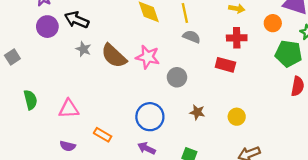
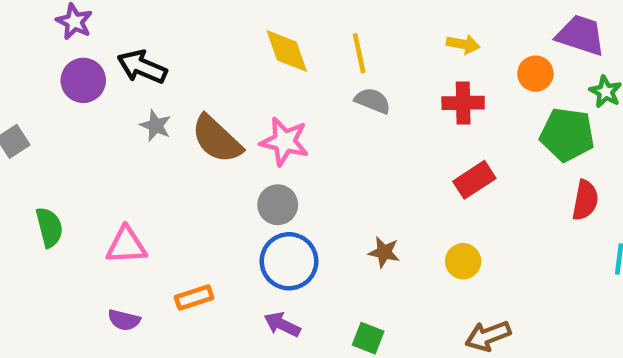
red rectangle: (225, 65) -> (474, 180), moved, turned -48
gray circle: (177, 77) -> (278, 205), moved
orange rectangle: (103, 135) -> (194, 297), turned -48

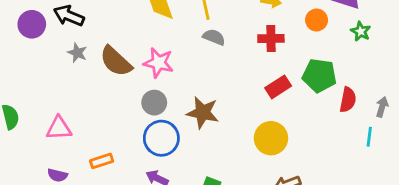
green pentagon: (567, 135) -> (319, 76), moved
brown star: (384, 252) -> (203, 113), moved, size x1.6
yellow circle: (463, 261) -> (271, 138), size x1.5

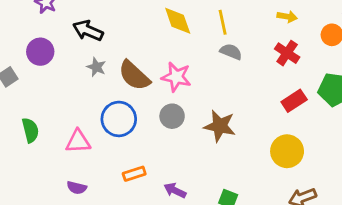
purple circle: (32, 24) -> (40, 52), moved
red cross: (271, 39) -> (287, 53), turned 35
blue circle: (161, 138) -> (119, 119), moved
orange rectangle: (102, 161) -> (134, 174), moved

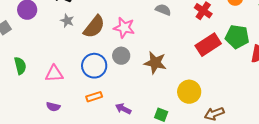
brown semicircle: (134, 75) -> (94, 27), turned -95
red rectangle: (294, 101) -> (208, 45), size x1.4
blue circle: (119, 119) -> (94, 66), moved
yellow circle: (287, 151) -> (189, 92), moved

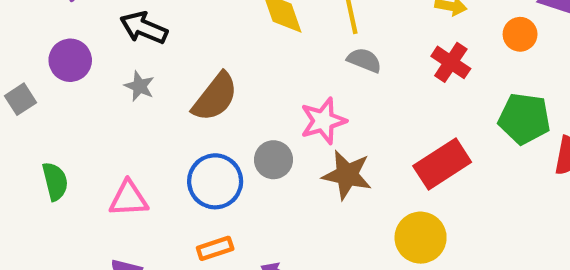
gray star: (67, 21) -> (139, 86), moved
pink star: (124, 28) -> (323, 121), moved, turned -30
red rectangle: (208, 45) -> (442, 164), moved

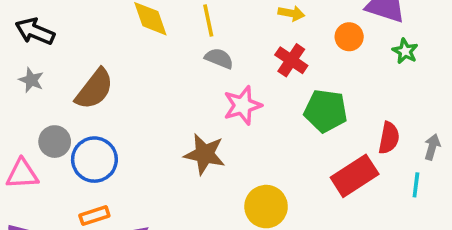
green pentagon: (524, 119) -> (326, 111), moved
pink star: (323, 121) -> (243, 105), moved
gray circle: (273, 160) -> (55, 142), moved
red rectangle: (442, 164) -> (355, 176), moved

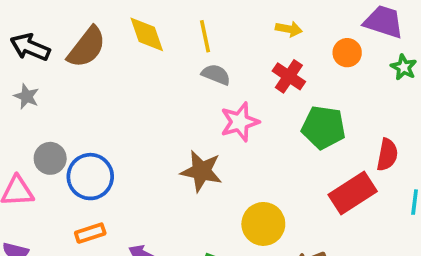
brown semicircle: (94, 89) -> (87, 47), moved

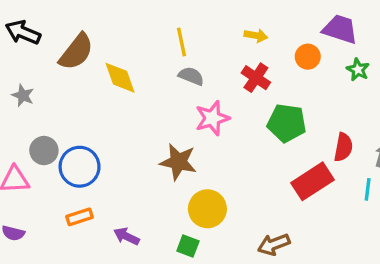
yellow diamond: (147, 34) -> (120, 78), moved
black arrow: (30, 47) -> (23, 32), moved
yellow circle: (263, 224) -> (207, 209), moved

